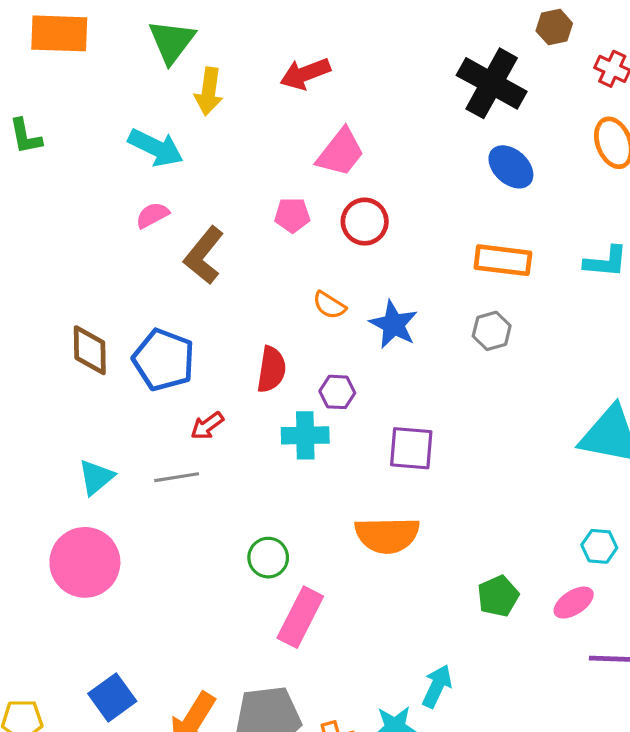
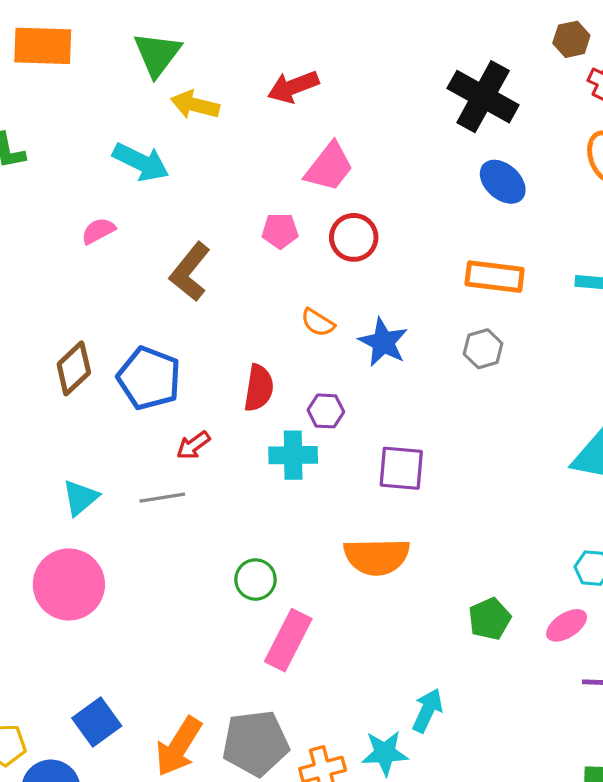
brown hexagon: (554, 27) -> (571, 39), moved
yellow arrow: (209, 91) -> (195, 105), turned 96
pink semicircle: (152, 215) -> (98, 231), moved
brown diamond: (90, 350) -> (74, 368), turned 48

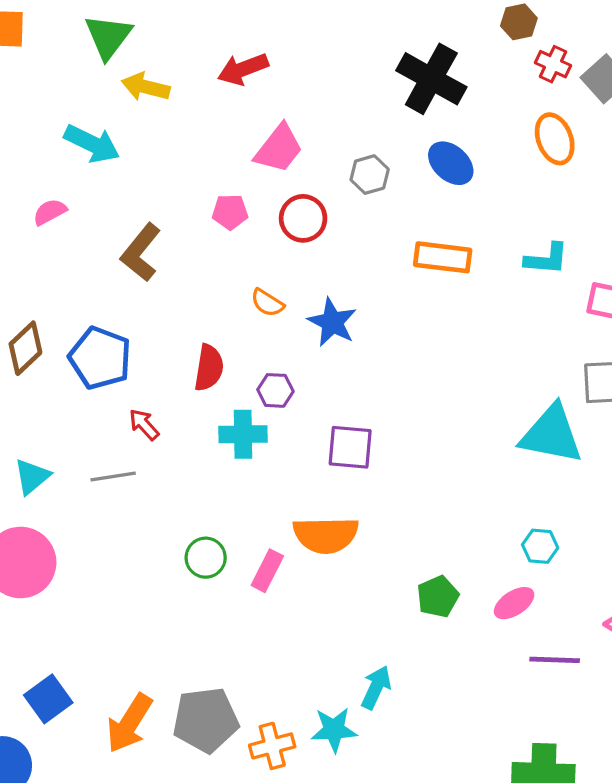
gray hexagon: (483, 349) -> (370, 175), moved
red arrow: (193, 445) -> (144, 425), turned 84
pink rectangle: (288, 640) -> (267, 571), moved, size x0.7

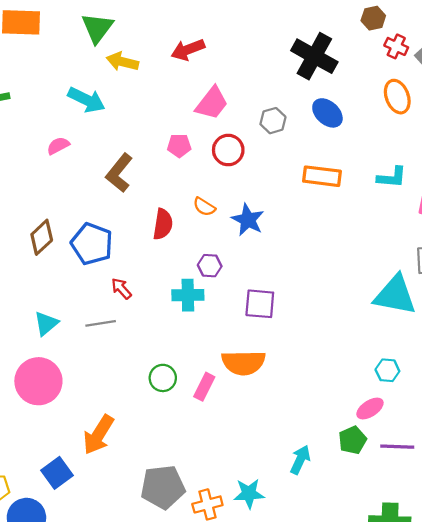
red semicircle: (209, 368) -> (163, 224), moved
green pentagon: (438, 597) -> (353, 440), moved
cyan arrow: (376, 688) -> (300, 460), moved
orange arrow: (129, 723) -> (98, 435), moved

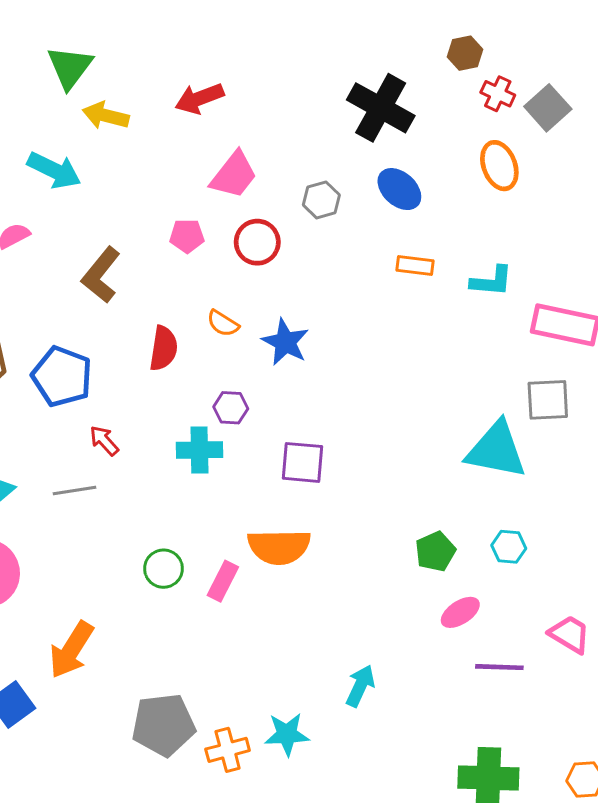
orange rectangle: (322, 176) -> (415, 266), moved, size x0.7
cyan hexagon: (387, 370) -> (509, 547), moved
green pentagon: (353, 440) -> (435, 551), moved

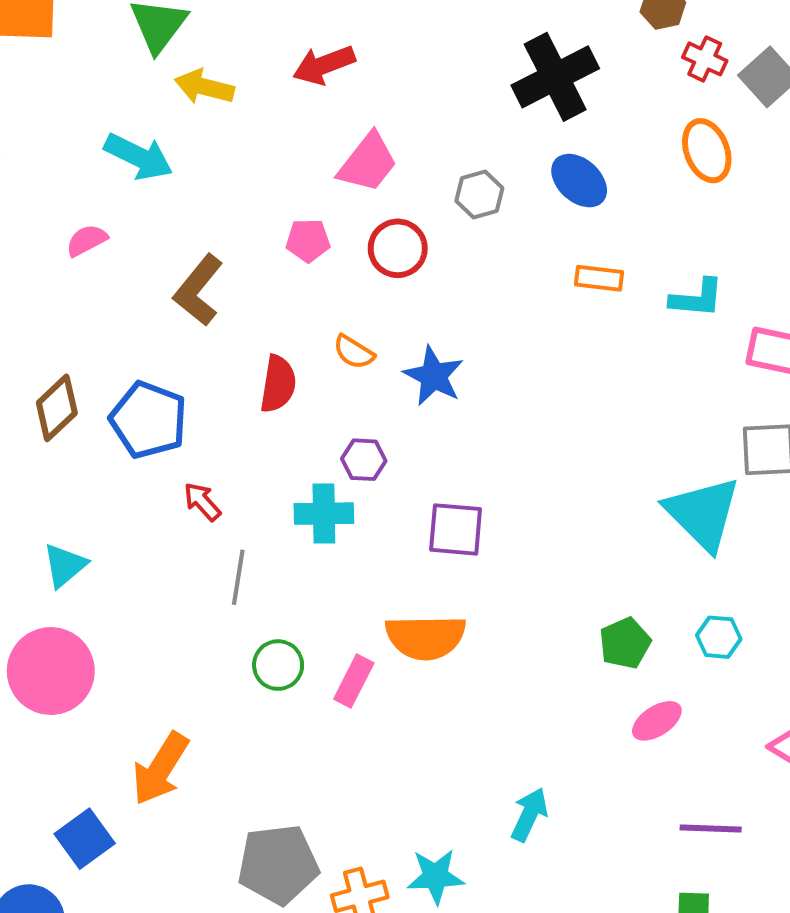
black cross: (381, 108) -> (555, 77), turned 34
cyan triangle: (496, 450) -> (703, 514), turned 34
gray line: (74, 491) -> (238, 577), moved, turned -72
purple line: (499, 667) -> (711, 829), moved

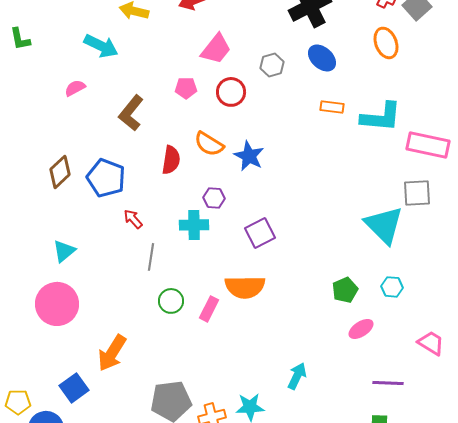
cyan L-shape: (697, 298) -> (381, 117), size x1.5
orange semicircle: (354, 352) -> (209, 144), size x1.4
purple square: (456, 529) -> (260, 233), turned -32

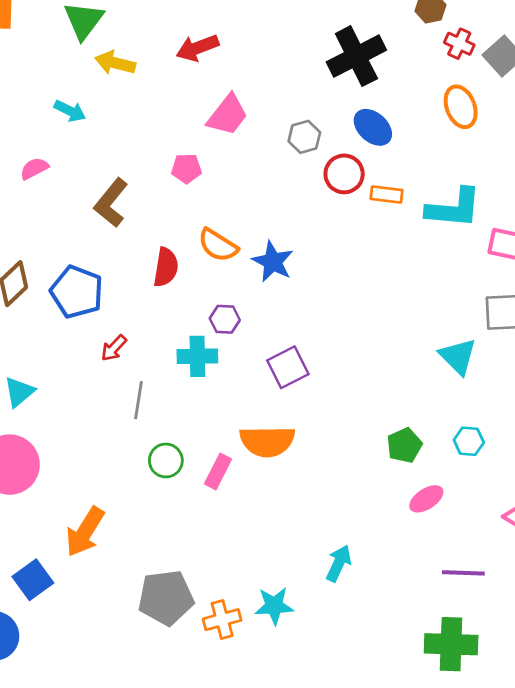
cyan arrow: (101, 46) -> (70, 111), size x0.7
red circle: (231, 92) -> (344, 174), moved
red arrow: (133, 219) -> (114, 348), turned -95
cyan triangle: (384, 225) -> (458, 356), size x0.7

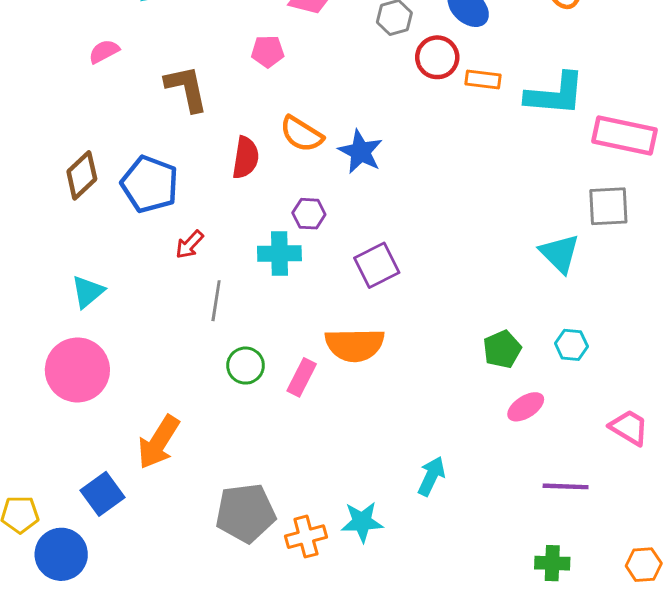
brown L-shape: (111, 203) -> (187, 88), turned 129
green cross: (451, 644) -> (552, 563), size x0.6

